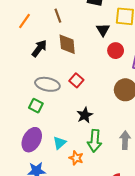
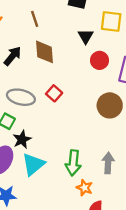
black star: (85, 115) -> (22, 139), moved
cyan triangle: (60, 143) -> (33, 164), size x1.5
orange star: (76, 158) -> (85, 188), moved

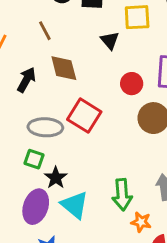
red circle: (100, 60) -> (132, 84), moved
red square: (54, 93) -> (84, 116), size x1.6
cyan triangle: (33, 164) -> (75, 205), turned -30

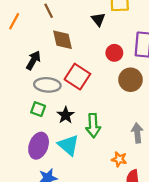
black arrow: (26, 80) -> (33, 60), moved
black star: (56, 178) -> (66, 115), moved
green arrow: (122, 195) -> (93, 126), moved

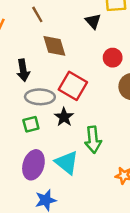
black arrow: (33, 60) -> (23, 70), turned 144
green square: (38, 109) -> (31, 124), turned -32
black star: (66, 115) -> (64, 117), moved

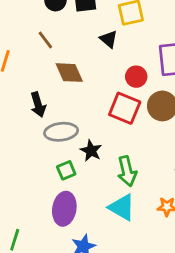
red square: (73, 86) -> (125, 108), moved
green square: (31, 124) -> (66, 170), moved
cyan triangle: (67, 163) -> (122, 207), moved

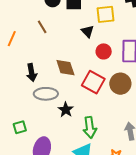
brown diamond: (69, 73) -> (65, 68), moved
red circle: (136, 77) -> (104, 51), moved
green square: (66, 170) -> (20, 127), moved

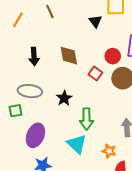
red circle: (104, 51) -> (113, 56), moved
red square: (93, 82) -> (95, 73), size x0.6
gray ellipse: (46, 94) -> (30, 91), moved

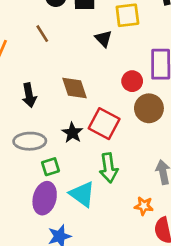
red square: (95, 73) -> (104, 124), moved, size x1.6
black star: (64, 98) -> (72, 133), moved
green square: (15, 111) -> (50, 167), moved
cyan triangle: (77, 144) -> (82, 194), moved

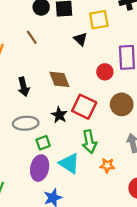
brown circle: (149, 108) -> (122, 104), moved
orange star: (144, 206) -> (107, 165), moved

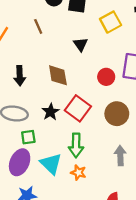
yellow square: (99, 20) -> (111, 22), turned -30
black triangle: (81, 39) -> (81, 44), moved
orange star: (107, 165) -> (78, 173), moved

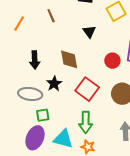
black star: (51, 112) -> (54, 84), moved
cyan triangle: (51, 164) -> (63, 139), turned -30

